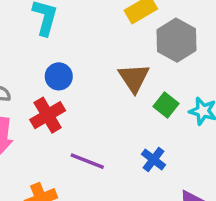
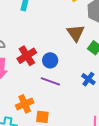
blue circle: (59, 76) -> (50, 60), moved

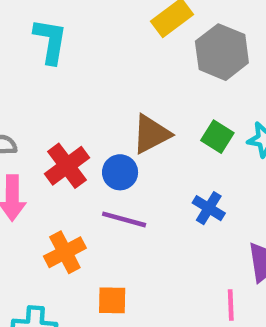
brown triangle: (76, 33) -> (151, 134), moved, turned 42
orange cross: (25, 104) -> (65, 252), moved

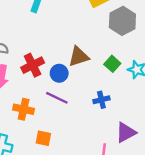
blue cross: (209, 208) -> (101, 100), turned 35
orange cross: (65, 252) -> (24, 109), turned 30

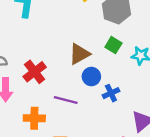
green square: (112, 64) -> (113, 45), moved
blue circle: (59, 73) -> (91, 77), moved

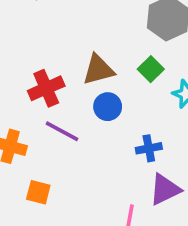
red cross: (35, 72) -> (46, 88), moved
blue cross: (111, 93) -> (149, 148), moved

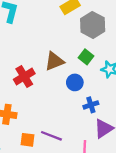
blue circle: (108, 107) -> (75, 82), moved
purple line: (62, 131) -> (51, 136), moved

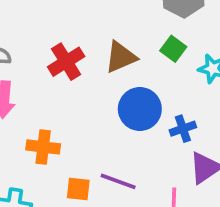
red cross: (24, 76) -> (66, 62), moved
blue circle: (75, 82) -> (140, 109), moved, size x1.5

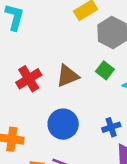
blue circle: (140, 109) -> (63, 124), moved

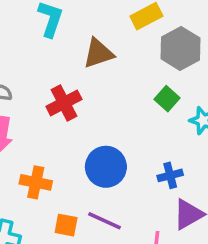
brown triangle: (68, 76) -> (98, 53), moved

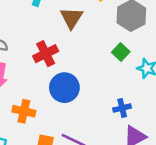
brown triangle: (98, 53) -> (71, 18), turned -40
blue circle: (106, 167) -> (64, 88), moved

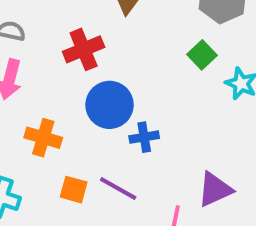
blue cross: (122, 108) -> (144, 137), moved

